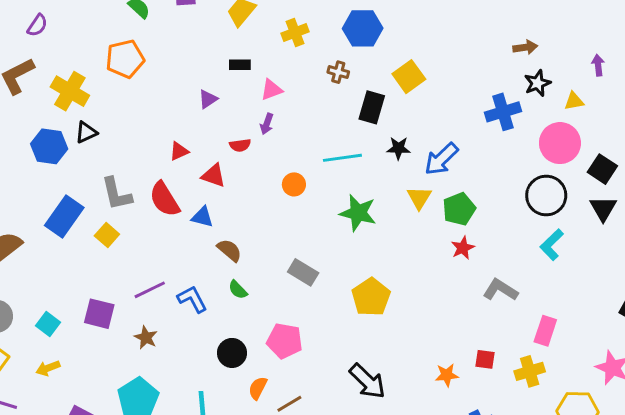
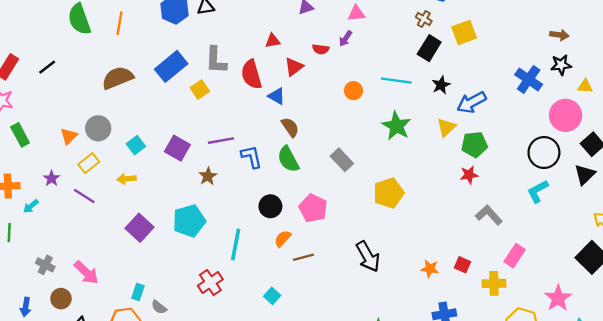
brown cross: (338, 72) -> (424, 19), moved
blue cross: (503, 112) -> (529, 79), turned 36
black star: (398, 148) -> (441, 85), turned 30
red triangle: (213, 176) -> (294, 67), turned 48
green semicircle: (238, 290) -> (288, 159), size x1.6

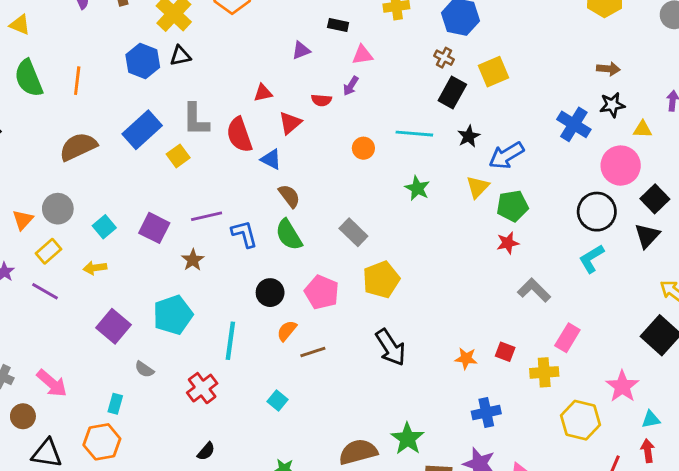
green star: (396, 126) -> (417, 188), size x0.7
yellow pentagon: (389, 193) -> (381, 280), moved
gray semicircle: (159, 307) -> (144, 369), moved

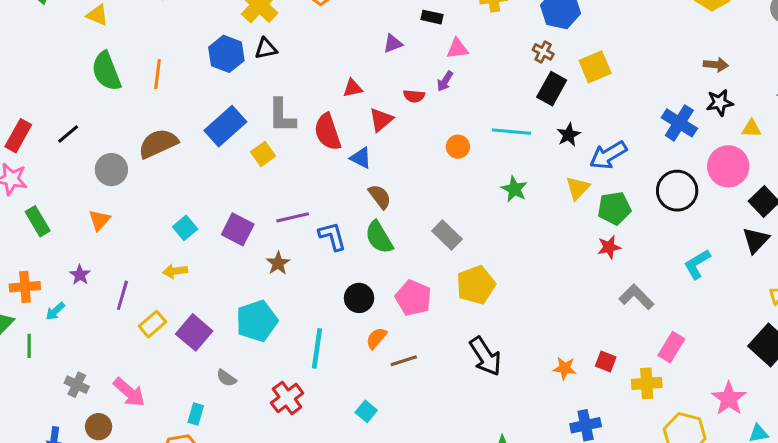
gray circle: (58, 209) -> (111, 170), moved
black circle: (597, 212) -> (677, 191), moved
yellow rectangle: (48, 251) -> (153, 324), moved
purple line: (45, 291) -> (122, 295), turned 76

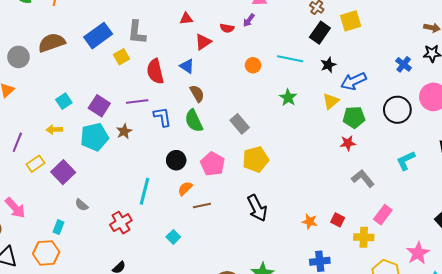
blue cross: (679, 123) -> (404, 64), size x0.7
red semicircle: (328, 132) -> (155, 71), moved
cyan pentagon: (257, 321) -> (94, 137), moved

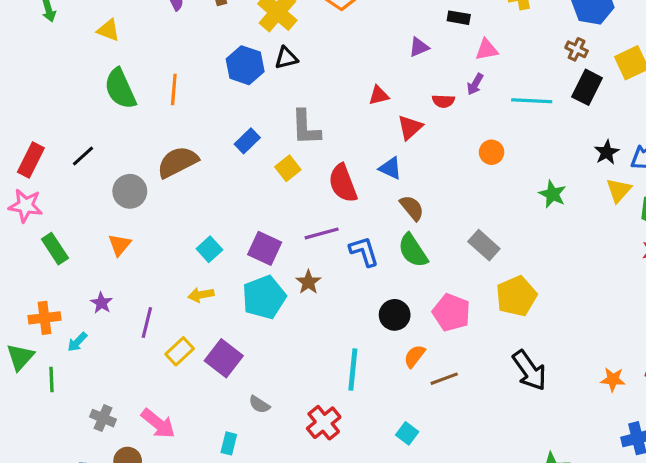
blue rectangle: (98, 36) -> (247, 141), size x0.6
cyan line: (290, 59) -> (532, 101), moved
black star: (328, 65) -> (607, 152), moved

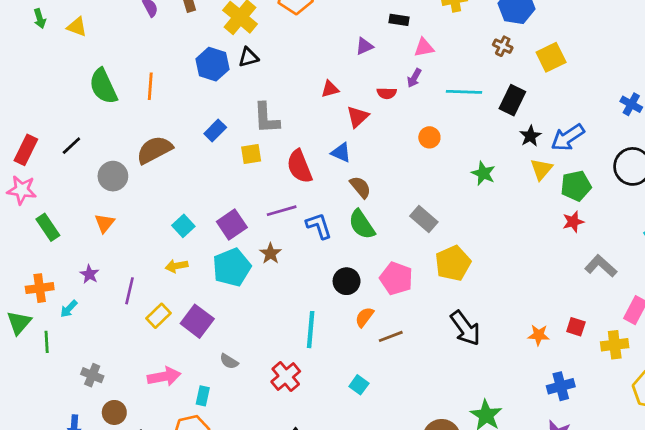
yellow triangle: (108, 30) -> (77, 27), moved
black rectangle: (587, 87) -> (512, 100), moved
yellow square: (288, 168) -> (251, 154), turned 30
purple square: (265, 248) -> (232, 224), turned 32
pink arrow: (158, 424) -> (164, 377), moved, turned -48

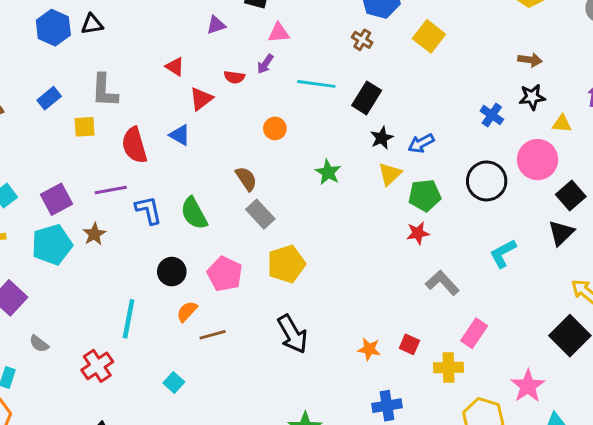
yellow square: (551, 57) -> (429, 36), moved, turned -32
red triangle: (330, 89) -> (175, 67), turned 42
blue arrow: (568, 137) -> (421, 143), size x0.7
brown semicircle: (360, 187) -> (246, 179), moved

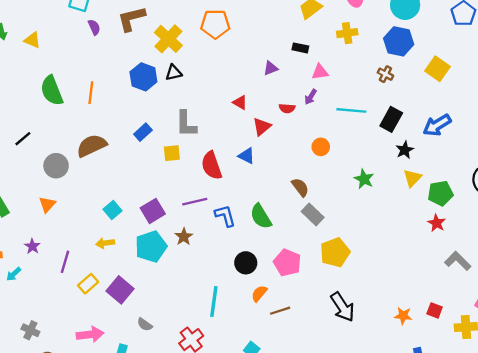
blue arrow: (421, 143) -> (437, 125), moved, size x1.4
red star: (418, 233) -> (437, 223), turned -30

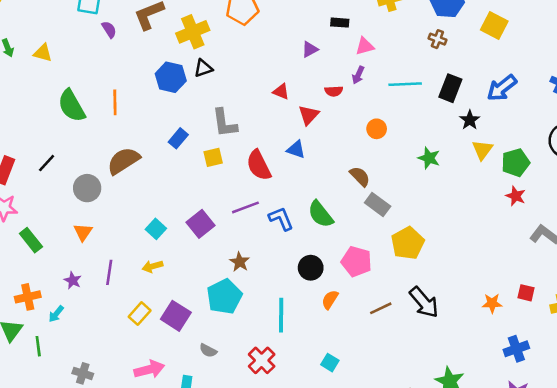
yellow cross: (168, 39) -> (193, 32), turned 32
brown star: (184, 237) -> (240, 262), moved
cyan pentagon: (151, 247) -> (224, 297), moved
purple line: (65, 262) -> (109, 272), moved
brown line: (280, 311) -> (381, 308), moved

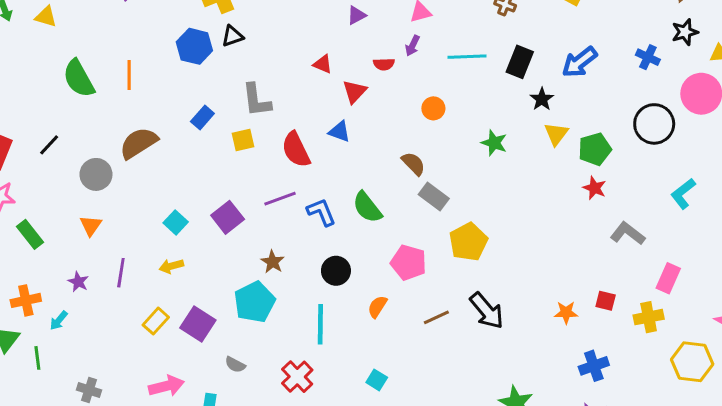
black circle: (311, 268) -> (336, 271), moved

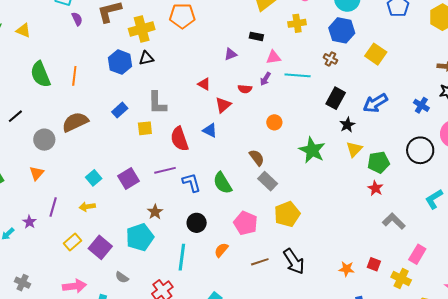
cyan line: (467, 57) -> (298, 75), moved
green star: (494, 143) -> (312, 150), size x1.5
purple star: (78, 282) -> (29, 222), moved
yellow cross: (649, 317) -> (401, 279), turned 30

